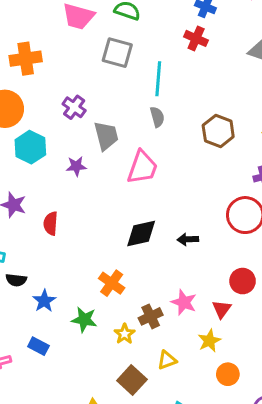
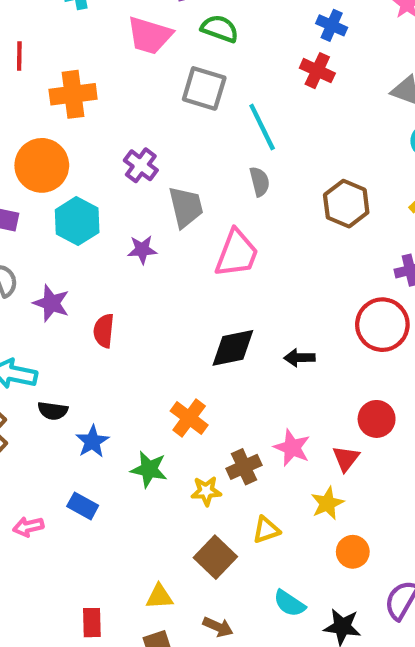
cyan line: (158, 79) -> (262, 127), turned -32
yellow star: (125, 334) -> (206, 491), turned 30

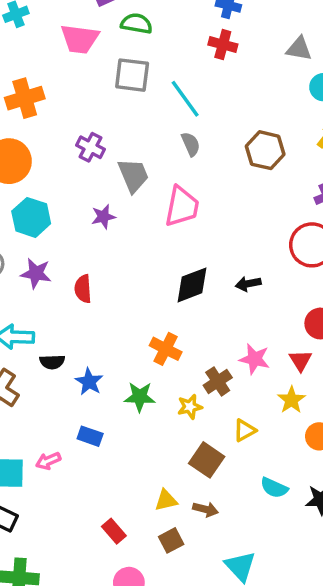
cyan hexagon: (77, 221) -> (31, 217), moved
red rectangle: (92, 623) -> (114, 531), turned -30
brown arrow: (218, 627) -> (205, 509), moved

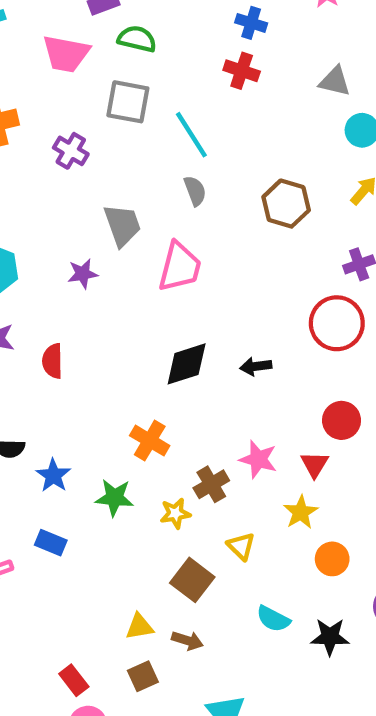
purple cross: (91, 147) -> (71, 151), moved
yellow triangle: (245, 430) -> (241, 546), turned -50
red rectangle: (114, 531) -> (74, 680), moved

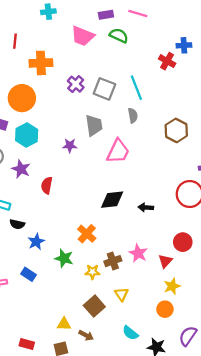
blue cross: (251, 23) -> (184, 45), moved, turned -32
gray square: (128, 102) -> (104, 89), moved
yellow star: (301, 512) -> (172, 286), moved
red rectangle: (74, 680) -> (27, 344), turned -48

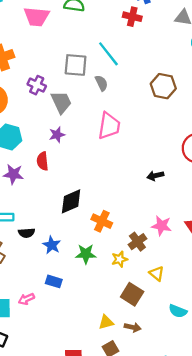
purple cross: (76, 84) -> (37, 85), moved
gray semicircle: (133, 116) -> (101, 83), moved
gray trapezoid: (94, 125) -> (61, 102), moved
red semicircle: (47, 185) -> (43, 161), moved
black diamond: (112, 200) -> (71, 201), moved

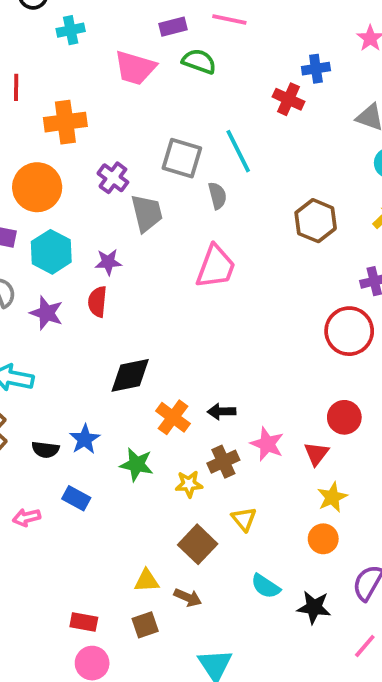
purple star: (57, 135) -> (108, 262), moved
black arrow: (155, 176) -> (222, 411), moved
black semicircle: (27, 233) -> (45, 450), moved

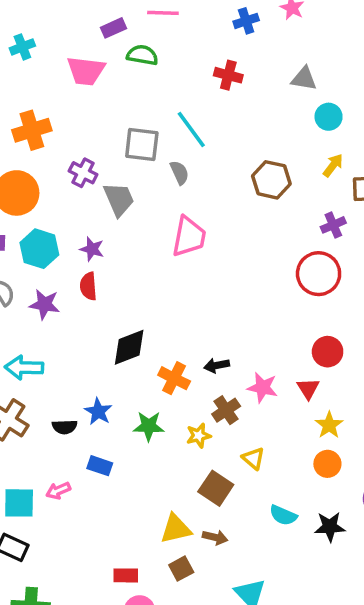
blue cross: (316, 69) -> (246, 21), moved
purple star: (108, 262) -> (92, 249), turned 30
yellow triangle: (147, 581) -> (176, 529), size x1.4

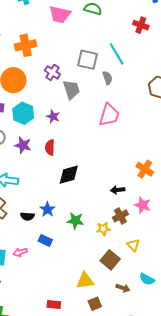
red semicircle: (88, 286) -> (50, 147), moved
orange cross: (174, 378) -> (145, 169), moved
brown arrow: (215, 537) -> (123, 288), moved
brown square: (181, 569) -> (95, 304), moved

